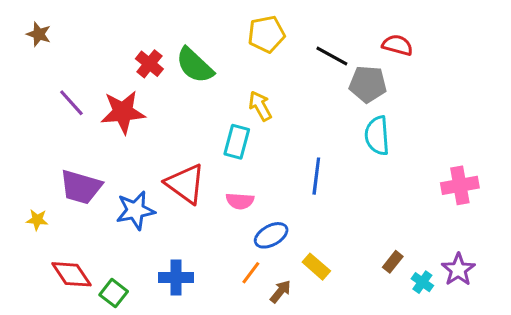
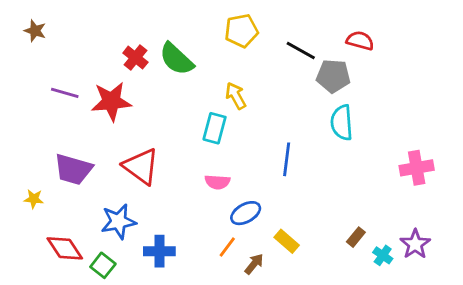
purple line: (71, 103) -> (65, 93), turned -32
red triangle: (185, 184) -> (141, 166), moved
blue star: (135, 210) -> (118, 222), moved

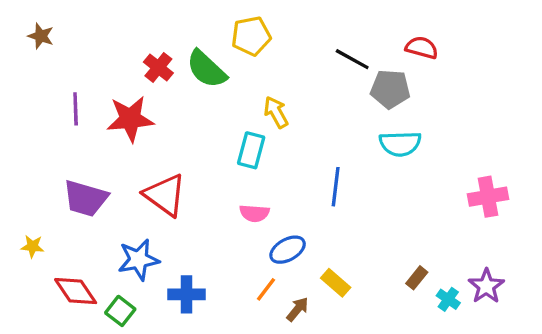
yellow pentagon: (241, 31) -> (251, 36), moved
purple line: (65, 93) -> (76, 109), turned 72
cyan semicircle: (342, 123) -> (400, 144), turned -88
yellow star: (34, 199) -> (33, 246), moved

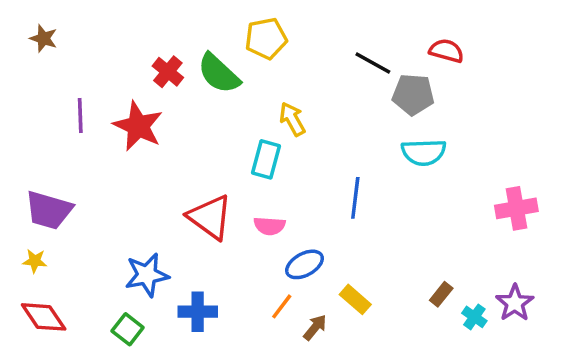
red star: (130, 119) -> (138, 126), turned 30
red triangle: (165, 195) -> (210, 217), moved
purple trapezoid: (86, 198) -> (49, 210), moved
red diamond: (76, 291) -> (44, 317), moved

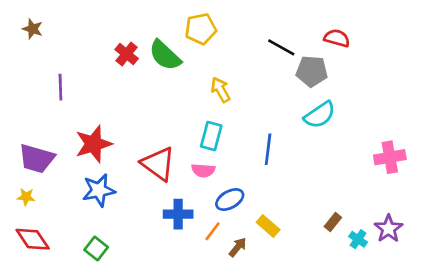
red star: (138, 126) -> (93, 144), moved, turned 30
cyan semicircle: (424, 152) -> (320, 115), turned -32
cyan rectangle: (266, 159) -> (211, 136), moved
blue star: (147, 275) -> (99, 190), moved
blue cross: (198, 312) -> (178, 214), moved

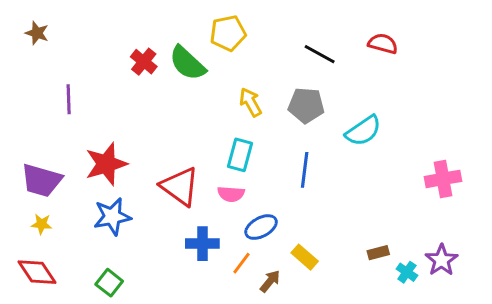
gray pentagon: (312, 71) -> (306, 105), moved
yellow star: (26, 197) -> (42, 224), moved
brown rectangle: (333, 222) -> (378, 253), turned 36

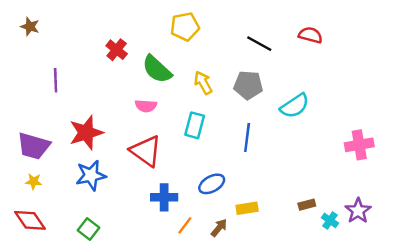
green semicircle: (187, 63) -> (157, 69), moved
pink semicircle: (231, 194) -> (146, 106), moved
yellow rectangle: (305, 257) -> (247, 208), turned -50
orange line: (241, 263) -> (185, 225), moved

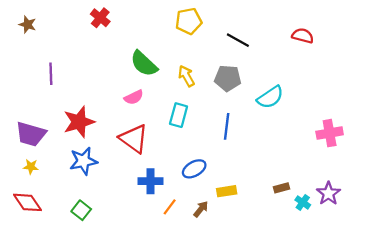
yellow pentagon: (185, 27) -> (189, 21), moved
red semicircle: (310, 35) -> (303, 36), moved
red cross: (117, 50) -> (100, 18), moved
pink semicircle: (146, 106) -> (134, 97), turned -30

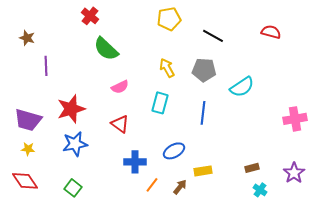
brown star: (27, 25) -> (27, 38), moved
green semicircle: (144, 64) -> (106, 49), moved
red triangle: (134, 139) -> (120, 124), size x0.7
cyan cross: (303, 202) -> (260, 190), moved

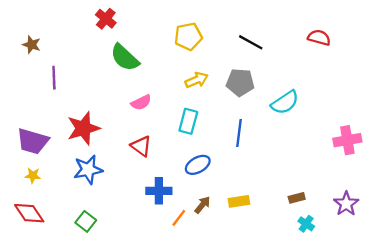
yellow pentagon: (169, 19) -> (188, 36), moved
yellow arrow: (167, 68) -> (197, 80), turned 96
blue ellipse: (174, 151) -> (198, 165), moved
brown arrow: (180, 187) -> (202, 205), moved

